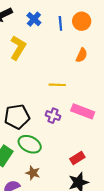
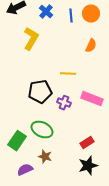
black pentagon: (17, 117) -> (40, 92), moved

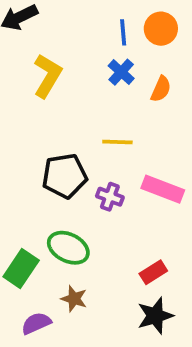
blue cross: (46, 12) -> (121, 72), moved

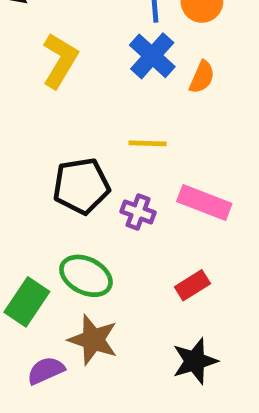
blue cross: (121, 72) -> (152, 56), size x1.4
red rectangle: (153, 272) -> (192, 285), moved
brown star: (74, 299) -> (93, 340), size x1.5

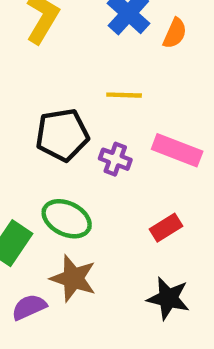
black star: (195, 361) -> (168, 298), turned 30

